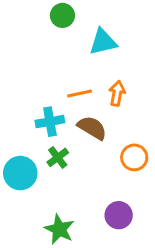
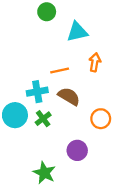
orange arrow: (117, 93) -> (95, 62), moved
cyan circle: (20, 173) -> (15, 115), moved
purple circle: (119, 215) -> (77, 150), moved

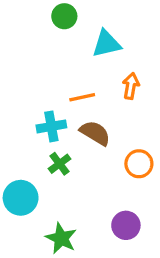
cyan circle: (15, 115) -> (21, 198), moved
purple circle: (77, 150) -> (126, 225), moved

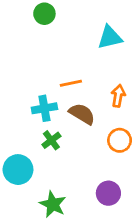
green circle: (64, 16) -> (44, 14), moved
cyan triangle: (106, 44) -> (110, 37), moved
orange arrow: (131, 86) -> (118, 96), moved

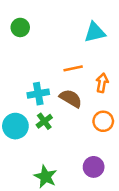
green circle: (44, 14) -> (20, 27), moved
orange line: (71, 83) -> (73, 68), moved
cyan circle: (18, 170) -> (15, 126), moved

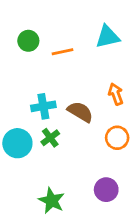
green circle: (20, 27) -> (28, 41), moved
orange line: (73, 68) -> (63, 52), moved
orange arrow: (102, 83) -> (116, 94), turned -30

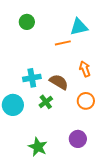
green circle: (28, 41) -> (27, 22), moved
orange line: (63, 52) -> (63, 43), moved
green cross: (50, 138) -> (46, 102), moved

